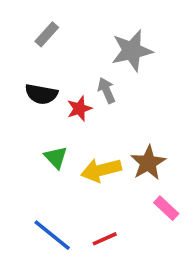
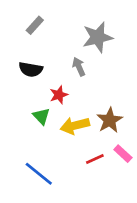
red star: (79, 109) -> (59, 95), moved
red line: (105, 239) -> (95, 159), moved

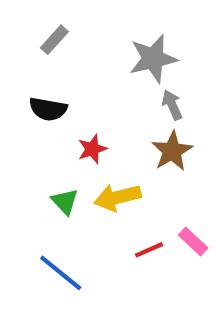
gray arrow: (79, 67) -> (172, 105), moved
green triangle: (41, 116) -> (65, 202), moved
brown star: (110, 120) -> (172, 151), moved

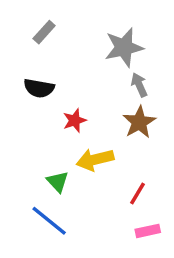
green triangle: (65, 202) -> (58, 182), moved
pink rectangle: (193, 241) -> (148, 231), moved, turned -55
red line: (149, 250) -> (138, 194), moved, turned -35

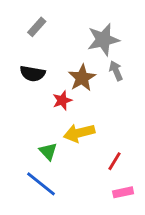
brown star: (139, 122) -> (82, 78), moved

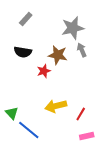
brown star: (82, 78) -> (58, 55), turned -30
yellow arrow: (79, 133) -> (56, 106), moved
green triangle: (48, 151) -> (12, 113), moved

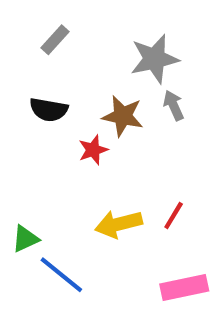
green triangle: (12, 113) -> (25, 239), turned 48
red line: (81, 114) -> (174, 216), moved
pink rectangle: (87, 136) -> (184, 288), size x1.5

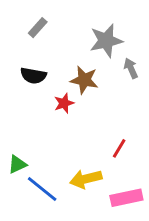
gray arrow: (174, 105) -> (131, 68), moved
yellow arrow: (119, 224) -> (86, 179), moved

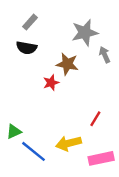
black semicircle: (33, 76) -> (27, 48), moved

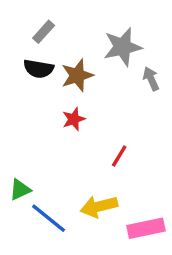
brown star: (67, 64) -> (77, 75), moved, turned -30
red line: (95, 119) -> (119, 156), moved

